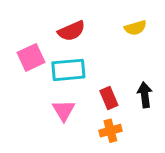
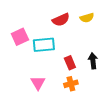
red semicircle: (71, 31) -> (61, 20), moved
pink triangle: (64, 110) -> (38, 83), moved

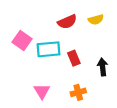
pink square: (20, 37) -> (22, 41), turned -30
red rectangle: (70, 63) -> (74, 58), moved

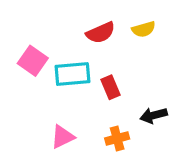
black arrow: (103, 67) -> (154, 115), moved, turned -98
pink triangle: (42, 91) -> (63, 137), turned 35

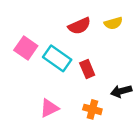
cyan rectangle: (72, 74) -> (57, 58), turned 40
orange cross: (117, 138) -> (92, 109), turned 30

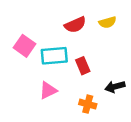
cyan rectangle: (57, 58) -> (54, 56), turned -40
pink triangle: (49, 108) -> (48, 90), moved

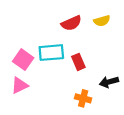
pink square: (25, 46) -> (23, 60), moved
pink triangle: (48, 90) -> (20, 85), moved

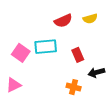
red rectangle: (78, 62) -> (78, 55), moved
pink triangle: (20, 85) -> (13, 85), moved

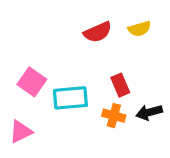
cyan rectangle: (46, 47) -> (70, 98), moved
orange cross: (74, 87) -> (114, 116), moved

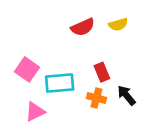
black arrow: (149, 112) -> (126, 95), turned 65
pink triangle: (21, 132) -> (35, 112), moved

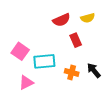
red rectangle: (102, 72) -> (76, 40), moved

